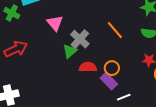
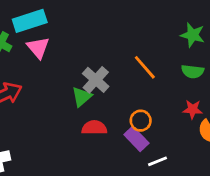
pink triangle: (55, 23) -> (38, 48), moved
red semicircle: (88, 67) -> (94, 128), moved

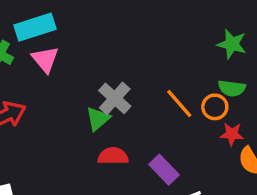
orange line: (145, 67) -> (179, 103), moved
orange circle: (141, 121) -> (215, 107), moved

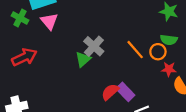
red semicircle: (113, 156) -> (110, 92), moved, turned -42

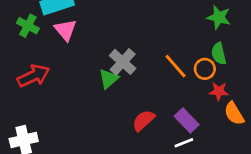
green semicircle: (169, 40) -> (219, 54), turned 70
purple rectangle: (125, 92) -> (187, 120), moved

